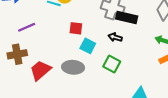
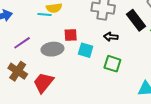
black rectangle: (127, 18) -> (136, 20), moved, turned 50
brown cross: (17, 54) -> (18, 71), turned -36
gray ellipse: (73, 67) -> (52, 49), moved

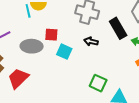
cyan line: (44, 14) -> (28, 11), turned 64
green square: (112, 64) -> (98, 83), moved

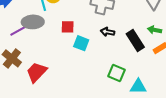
black rectangle: (118, 28) -> (135, 40), moved
gray ellipse: (32, 46) -> (33, 22), moved

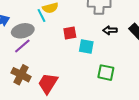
gray ellipse: (33, 22) -> (23, 31), moved
green square: (117, 73) -> (106, 73), moved

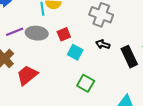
gray ellipse: (23, 31) -> (37, 33), moved
red square: (70, 33) -> (64, 34), turned -32

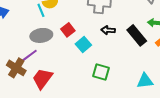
purple line: (15, 32) -> (29, 56), moved
cyan square: (75, 52) -> (83, 45), turned 35

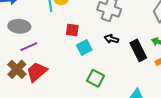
red square: (68, 30) -> (72, 30), turned 32
gray ellipse: (41, 35) -> (19, 26), moved
brown cross: (16, 68) -> (17, 69), moved

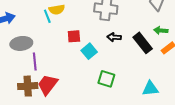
purple line: (29, 47) -> (35, 61), turned -60
brown cross: (17, 69) -> (28, 86), turned -36

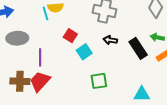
red square: (74, 36) -> (70, 36), turned 32
purple line: (35, 61) -> (40, 57), moved
green square: (106, 79) -> (99, 81), turned -30

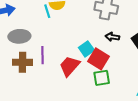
red square: (70, 36) -> (99, 59), moved, size x1.5
brown cross: (20, 81) -> (23, 62), moved
red trapezoid: (40, 81) -> (70, 66), moved

